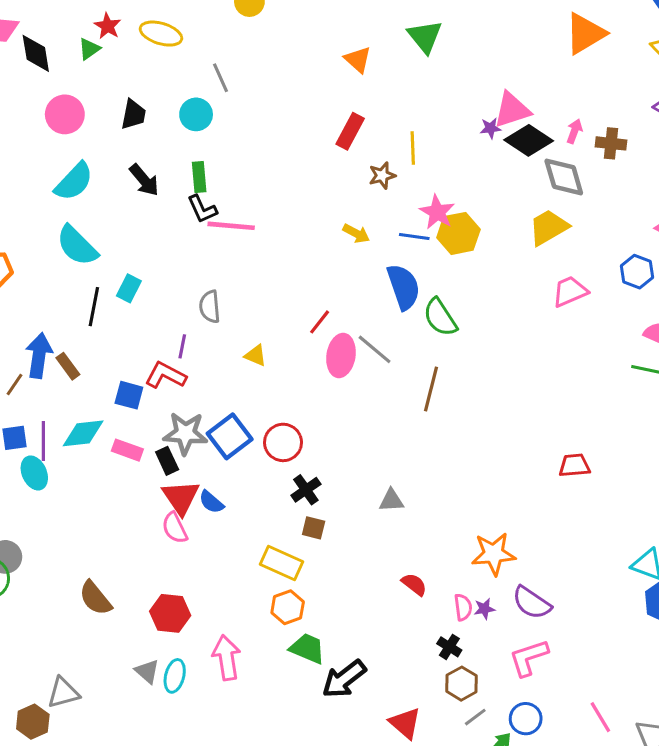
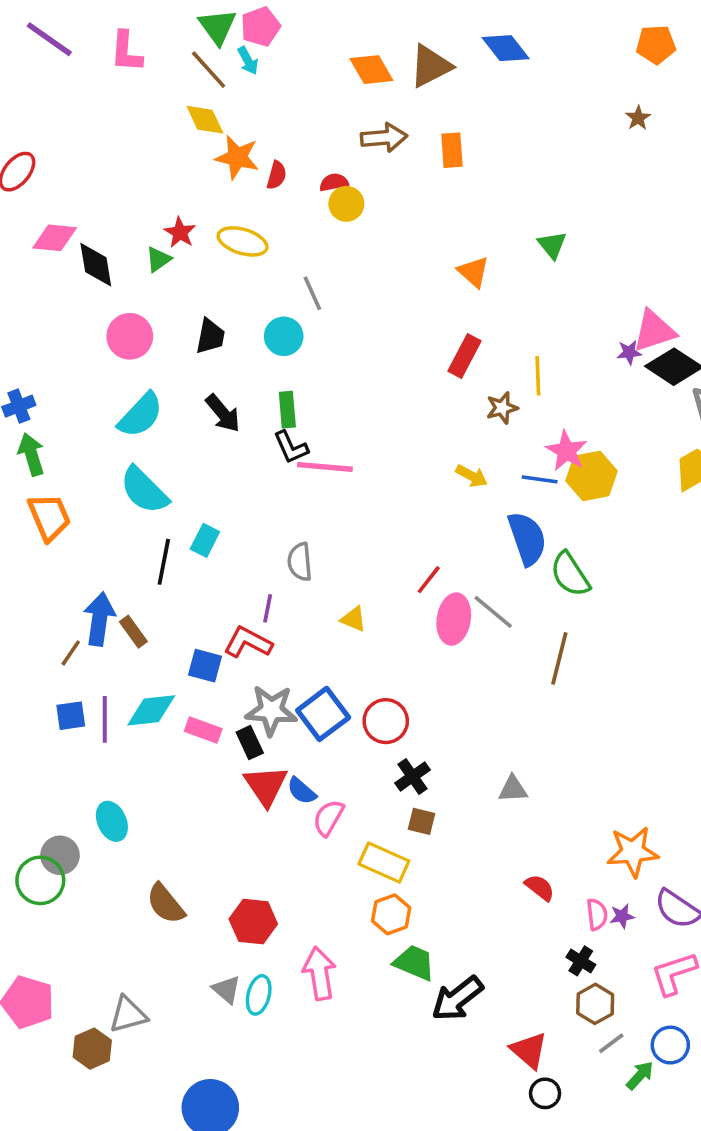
green triangle: (425, 37) -> (552, 245), size x0.7
cyan ellipse: (34, 473) -> (112, 821), moved
pink semicircle: (175, 528) -> (328, 818), moved, turned 56

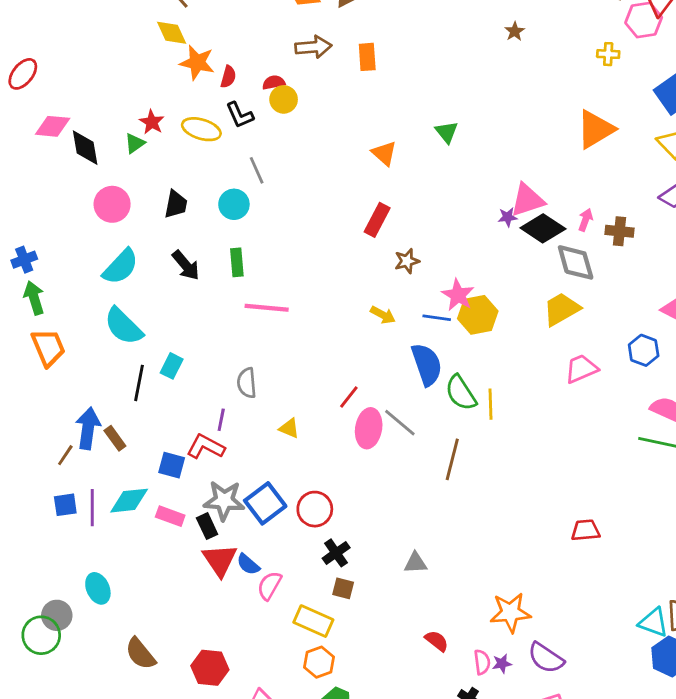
yellow line: (538, 376) -> (491, 404), moved
black L-shape: (291, 447) -> (240, 115), moved

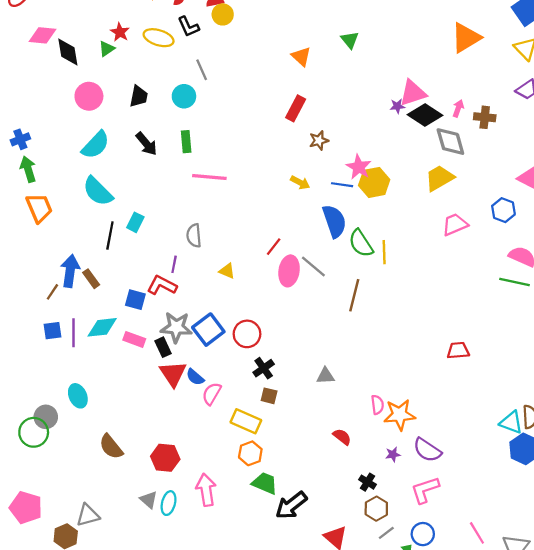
pink semicircle: (482, 662) -> (377, 405), moved

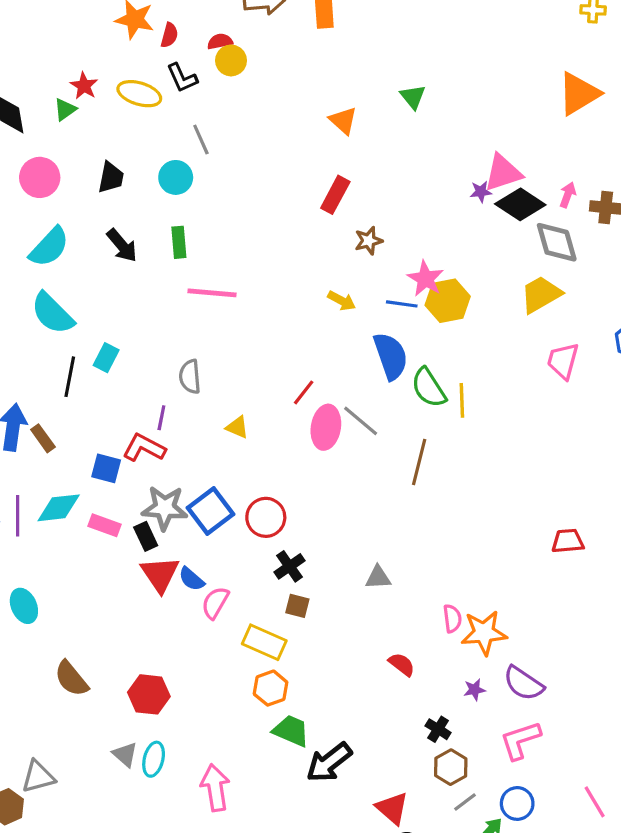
pink trapezoid: (455, 224) -> (563, 361), turned -52
pink arrow: (206, 490) -> (215, 788), moved

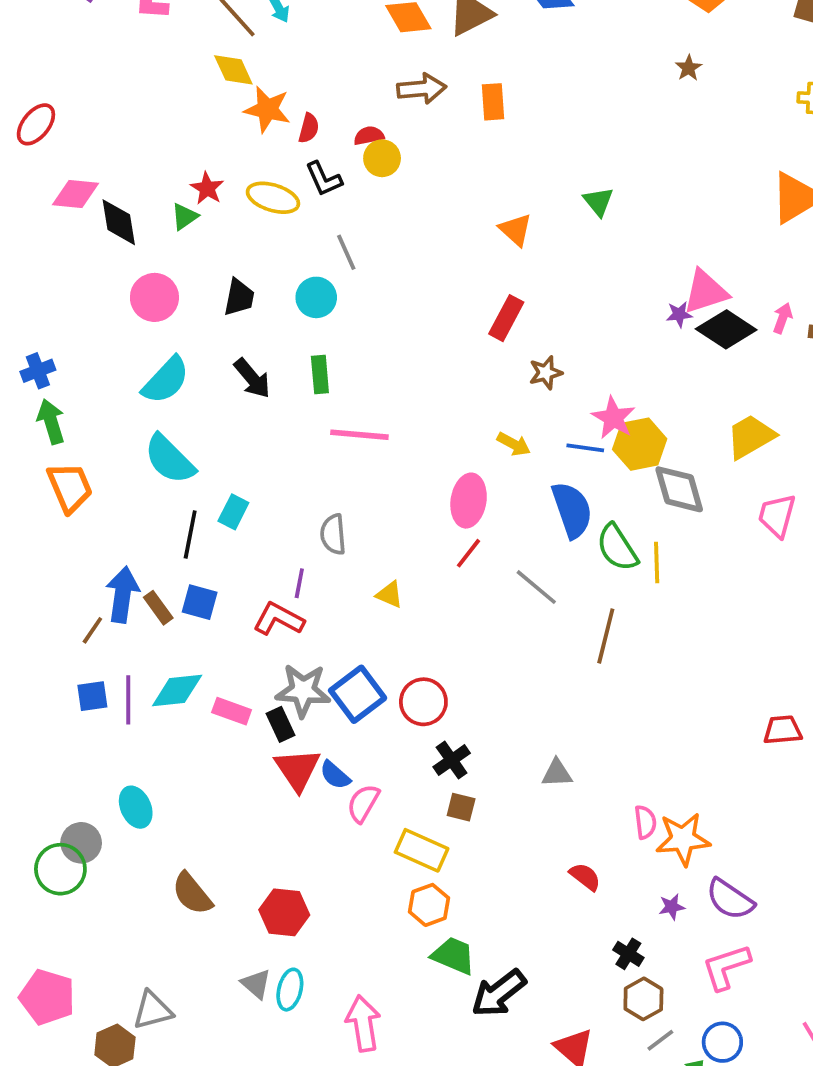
gray diamond: (557, 242) -> (679, 489), moved
pink ellipse: (326, 427) -> (469, 501), moved
blue square: (106, 468) -> (200, 602), moved

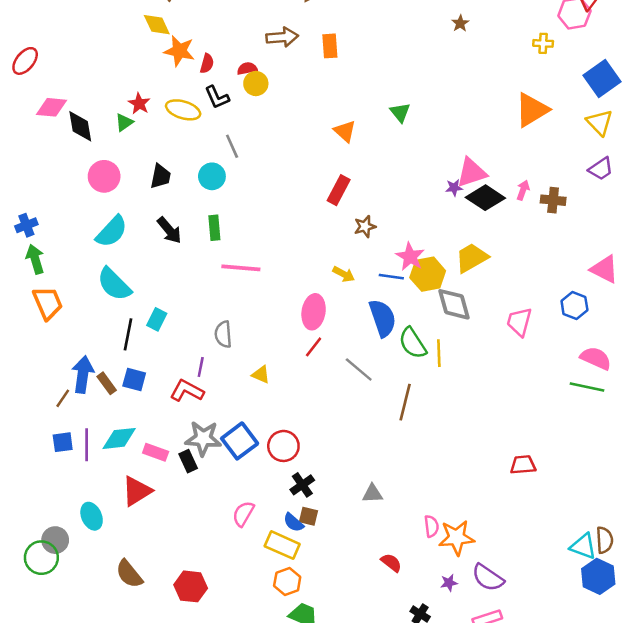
yellow trapezoid: (751, 437) -> (472, 258), moved
red triangle: (297, 769) -> (137, 491), moved, turned 32
blue semicircle: (335, 775) -> (293, 522), moved

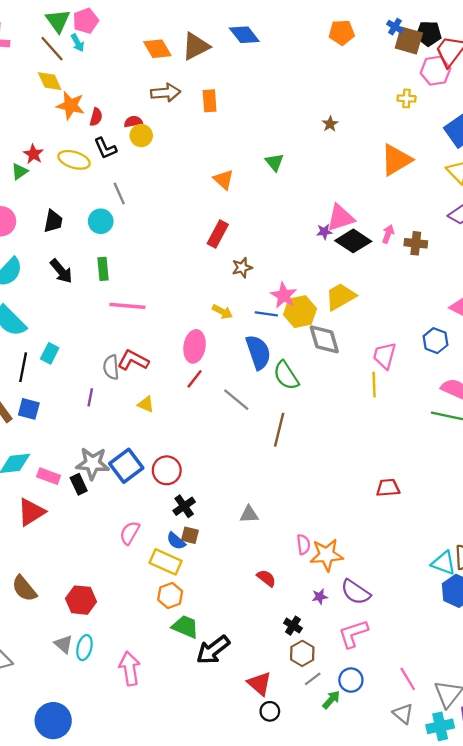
brown star: (460, 23) -> (330, 124), moved
yellow line: (439, 353) -> (374, 385), moved
red L-shape: (187, 391) -> (133, 360), moved

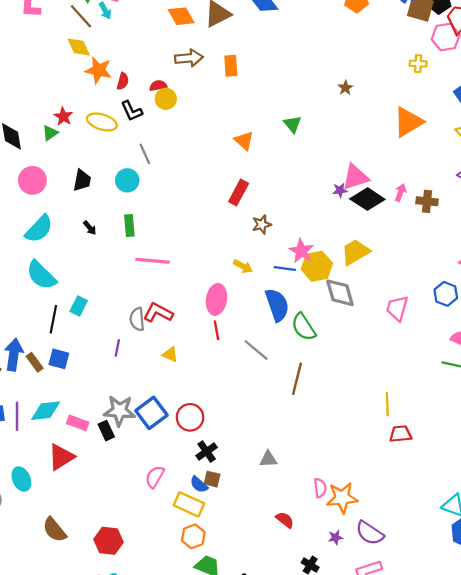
black arrow: (61, 271) -> (90, 228), size x0.6
red line: (195, 379) -> (216, 330), turned -48
yellow line: (374, 385) -> (387, 404), moved

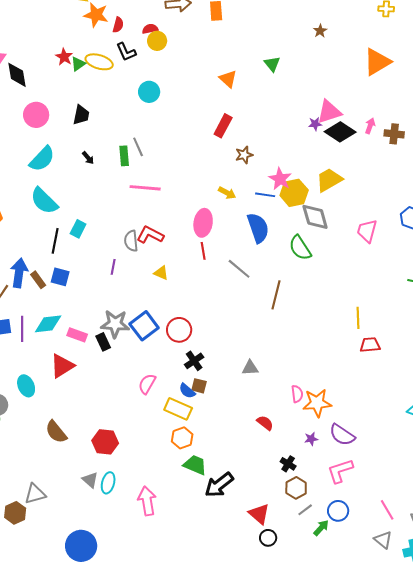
green triangle: (50, 133) -> (78, 64), moved
gray line: (145, 154) -> (138, 147), moved
cyan circle: (127, 180) -> (149, 92), moved
green semicircle: (304, 327) -> (300, 248), moved

